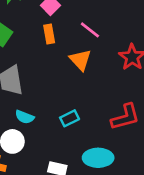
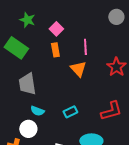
pink line: (90, 30) -> (85, 47), turned 49

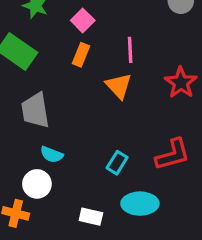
orange rectangle: (55, 50) -> (81, 55), turned 32
cyan rectangle: (70, 112) -> (117, 163), moved, turned -32

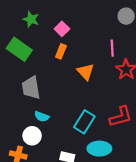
pink line: (130, 50) -> (112, 48), moved
cyan rectangle: (117, 163) -> (84, 122), size x1.5

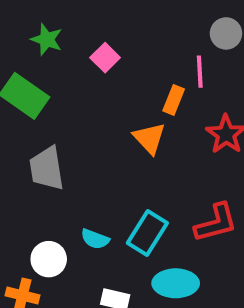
pink line: (112, 48) -> (200, 72), moved
orange rectangle: (61, 51) -> (174, 100), moved
cyan semicircle: (42, 117) -> (95, 239), moved

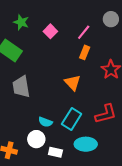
pink line: (200, 72) -> (84, 32), moved, turned 42
orange triangle: (149, 138) -> (73, 83), moved
white circle: (49, 259) -> (36, 139), moved

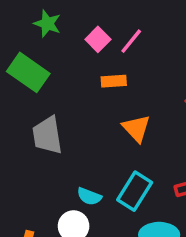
pink line: (84, 32) -> (131, 41), moved
orange rectangle: (85, 52) -> (114, 81), moved, turned 64

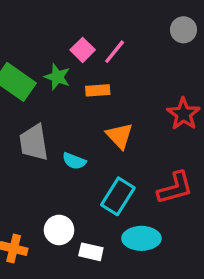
green star: (47, 24) -> (57, 77), moved
cyan semicircle: (89, 196) -> (74, 161), moved

